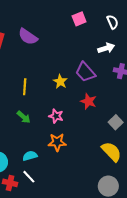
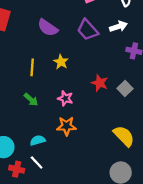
purple semicircle: (28, 37) -> (48, 28), moved
purple trapezoid: (85, 72) -> (87, 30), moved
yellow star: (60, 82) -> (61, 62), moved
gray square: (116, 122) -> (125, 88), moved

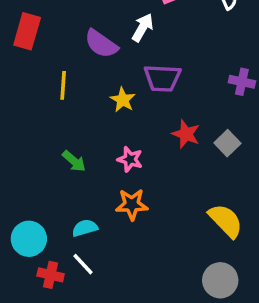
white arrow: (118, 27) -> (143, 28), moved, turned -42
purple trapezoid: (87, 30) -> (162, 78), moved, turned -45
yellow line: (32, 67) -> (63, 85), moved

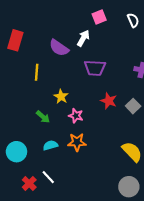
yellow star: (123, 100) -> (61, 97), moved
cyan semicircle: (85, 228) -> (50, 145), moved
cyan circle: (29, 239) -> (16, 152), moved
red cross: (51, 275) -> (29, 183), turned 32

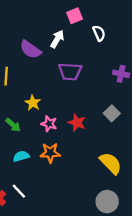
white semicircle: (133, 20) -> (99, 33), moved
red star: (109, 101) -> (77, 123), moved

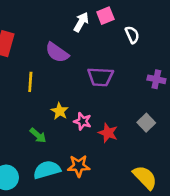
white arrow: (57, 39) -> (81, 22), moved
pink star: (49, 124) -> (83, 121), moved
cyan semicircle: (21, 156) -> (47, 170), size x1.5

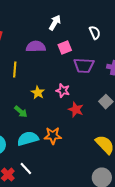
pink square: (105, 16) -> (65, 48), moved
purple semicircle: (57, 53) -> (36, 47), turned 144
purple trapezoid: (100, 77) -> (84, 66), moved
pink star: (83, 121) -> (63, 91), moved

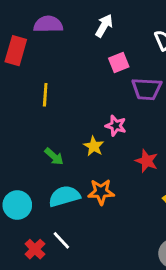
purple semicircle: (36, 47) -> (48, 24), moved
yellow star: (38, 93) -> (94, 146), moved
red star: (76, 110) -> (147, 161), moved

